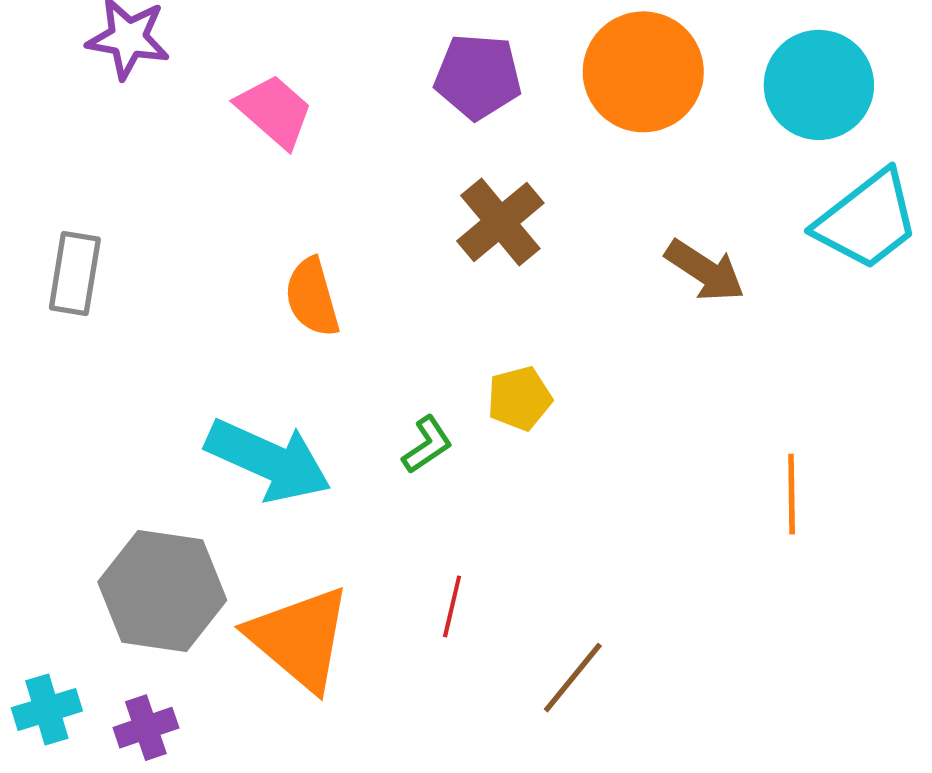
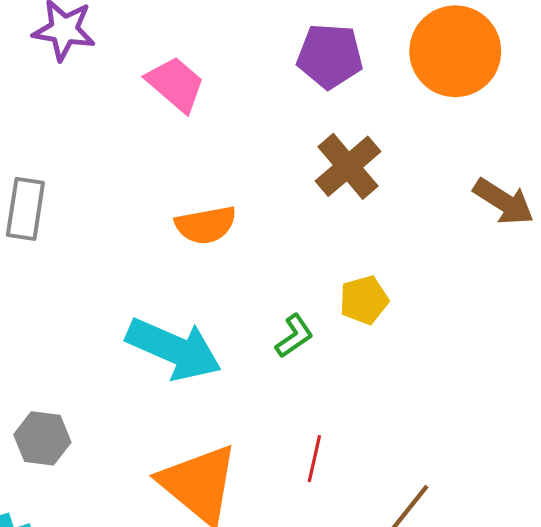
orange semicircle: (312, 297) -> (206, 225), turned -84
gray hexagon: (162, 591) -> (42, 438), moved, size x0.6

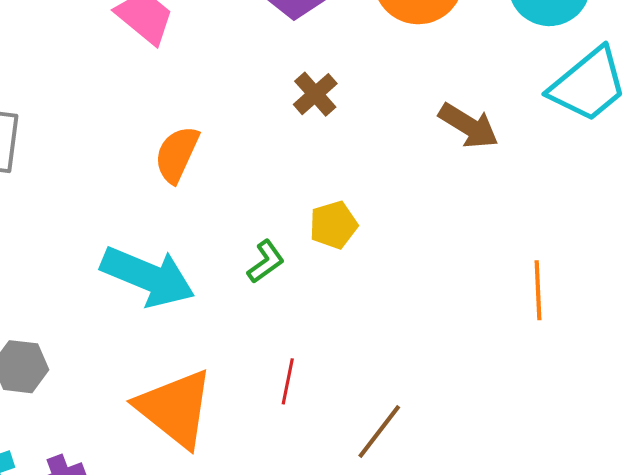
brown cross: (348, 166) -> (315, 94), size x0.7
orange semicircle: (206, 225) -> (177, 154), turned 126

